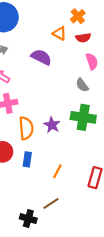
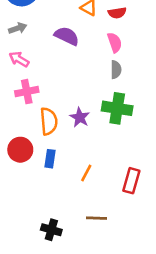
pink semicircle: (92, 61) -> (115, 42), moved
gray semicircle: (82, 85) -> (116, 70), turned -144
brown line: (51, 203) -> (96, 218), moved, turned 35

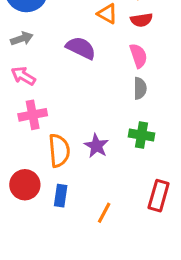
green cross: (117, 108) -> (141, 135), size x0.7
red rectangle: (131, 181) -> (159, 196), moved

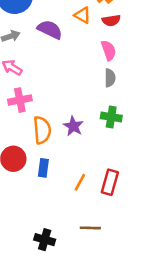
purple semicircle: (81, 48) -> (50, 30), moved
red rectangle: (159, 196) -> (110, 182), moved

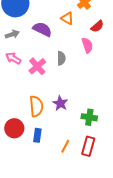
red semicircle: (111, 20) -> (97, 26), moved, turned -32
gray semicircle: (110, 78) -> (61, 58), moved
pink cross: (20, 100) -> (37, 66), moved, turned -30
green cross: (111, 117) -> (89, 117), moved

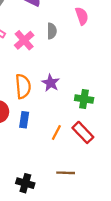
red rectangle: (88, 146) -> (83, 132), turned -60

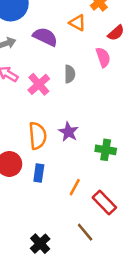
red rectangle: (83, 132) -> (104, 203), moved
brown line: (66, 173) -> (85, 232), turned 48
black cross: (25, 183) -> (40, 244), turned 30

